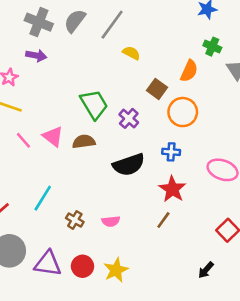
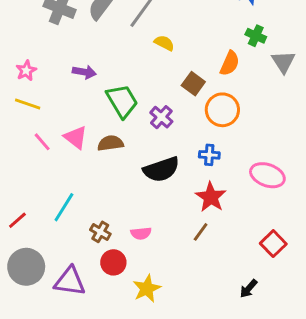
purple arrow: (36, 56) -> (84, 72), moved
red circle: (82, 266) -> (113, 262), moved

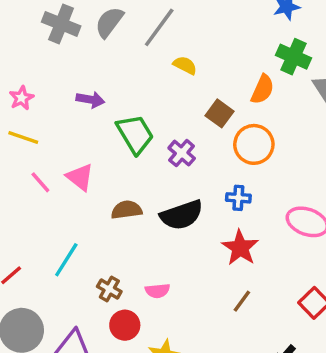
green cross: (256, 36) -> (293, 57), size x1.4
brown semicircle: (110, 143) -> (127, 210), moved
brown line: (201, 232) -> (242, 301), moved

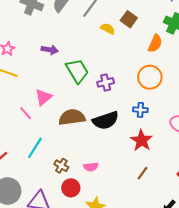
brown square: (219, 113) -> (129, 19), moved
purple cross: (182, 153) -> (106, 82), turned 35
pink triangle: (80, 177) -> (43, 97), turned 42
pink line: (40, 182) -> (25, 113), moved
brown semicircle: (127, 210) -> (72, 117), size x1.4

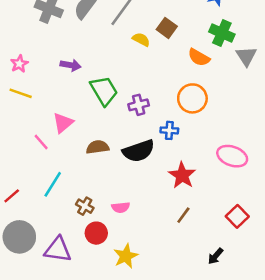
orange semicircle: (155, 43) -> (199, 57), turned 96
blue cross: (140, 110) -> (169, 130), moved
brown semicircle: (72, 117) -> (98, 147), size x0.7

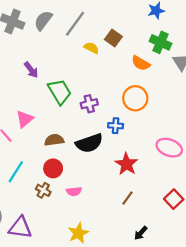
purple arrow: (71, 65) -> (31, 70), turned 42
red circle: (96, 233) -> (53, 168), moved
black arrow: (215, 256) -> (141, 233), moved

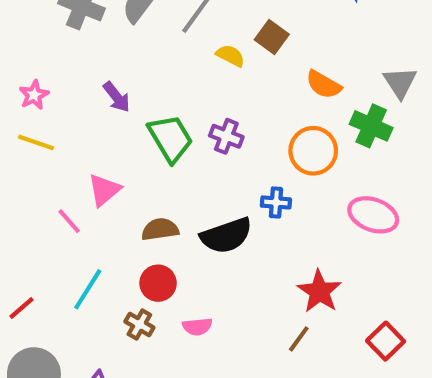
green cross: (160, 42) -> (371, 126), moved
purple cross: (89, 104) -> (226, 136), moved, turned 35
pink ellipse: (169, 148) -> (373, 215), moved
red star: (127, 164) -> (319, 291), moved

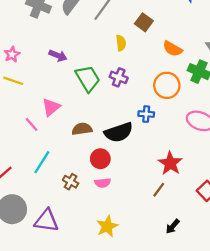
yellow semicircle: (230, 56) -> (121, 43), moved, turned 56
purple arrow: (117, 97) -> (58, 56), turned -30
red circle: (158, 283) -> (100, 159), moved

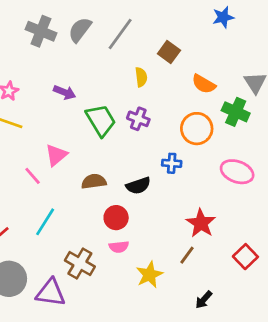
black semicircle: (119, 132) -> (138, 186), size x0.7
brown cross: (71, 182) -> (80, 264), moved, size x1.5
yellow star: (107, 226) -> (149, 275), moved

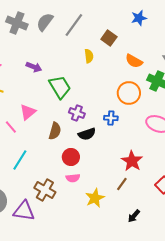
blue star: (223, 17) -> (139, 18), moved
purple cross: (138, 119) -> (77, 113), moved
brown semicircle: (94, 181) -> (55, 131), turned 114

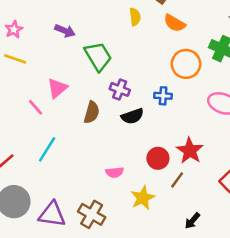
orange semicircle: (134, 61) -> (175, 23), moved
red circle: (71, 157) -> (158, 158), moved
brown cross: (45, 190) -> (92, 214), moved

